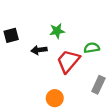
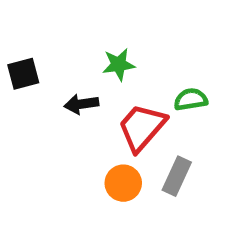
gray rectangle: (98, 85) -> (177, 176), moved
orange circle: (55, 98) -> (123, 183), moved

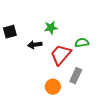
orange circle: (123, 183) -> (53, 87), moved

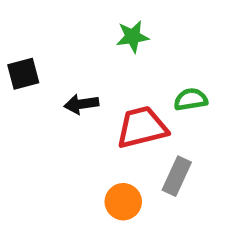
green star: (51, 28) -> (133, 37), moved
red trapezoid: (61, 55) -> (142, 127), turned 35

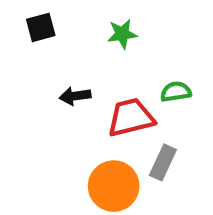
black square: (23, 74) -> (41, 27), moved
orange circle: (123, 202) -> (114, 186), size x1.5

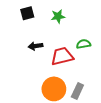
black square: (41, 27) -> (27, 13), moved
gray rectangle: (163, 162) -> (77, 91), moved

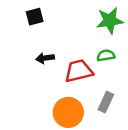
green star: (58, 16) -> (110, 21), moved, size x1.5
gray rectangle: (77, 91) -> (106, 102), moved

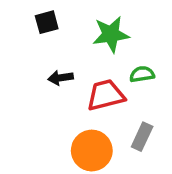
green star: (110, 21) -> (111, 34), moved

